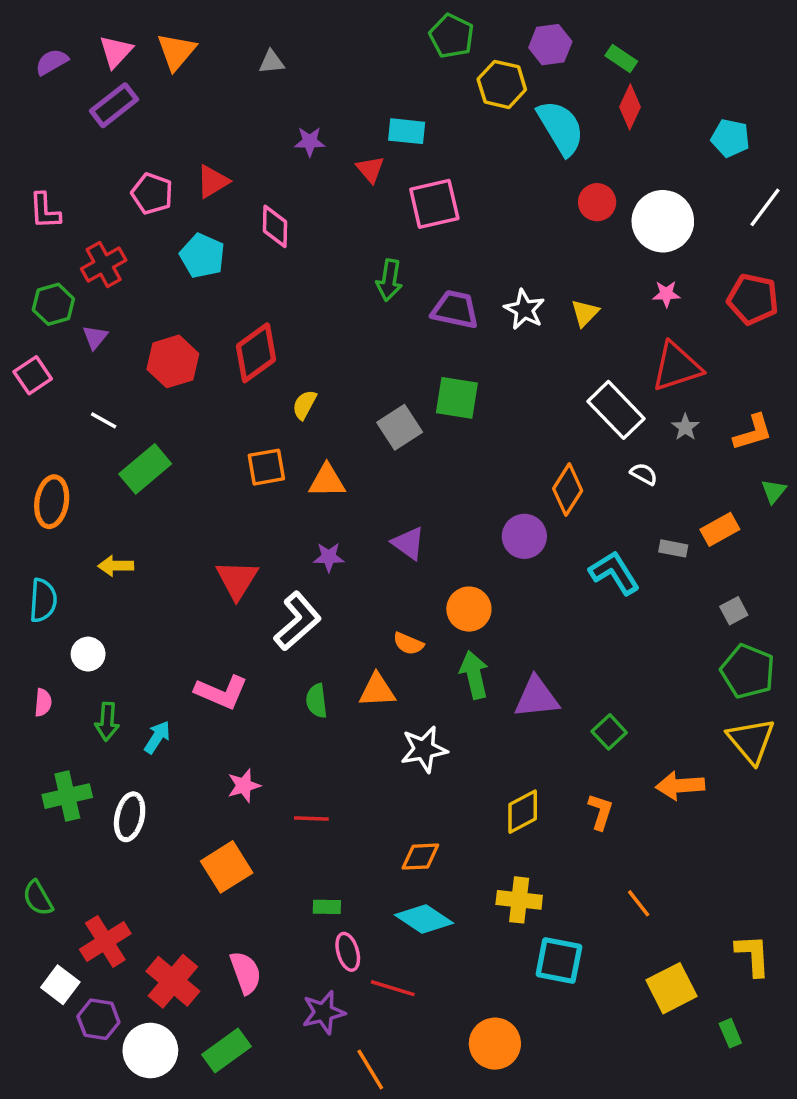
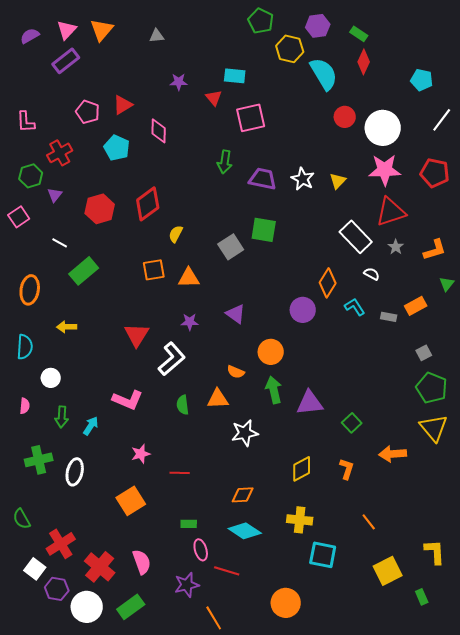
pink star: (666, 294) -> (385, 170), size x2.0
cyan L-shape: (614, 573) -> (355, 307), moved, size x0.7

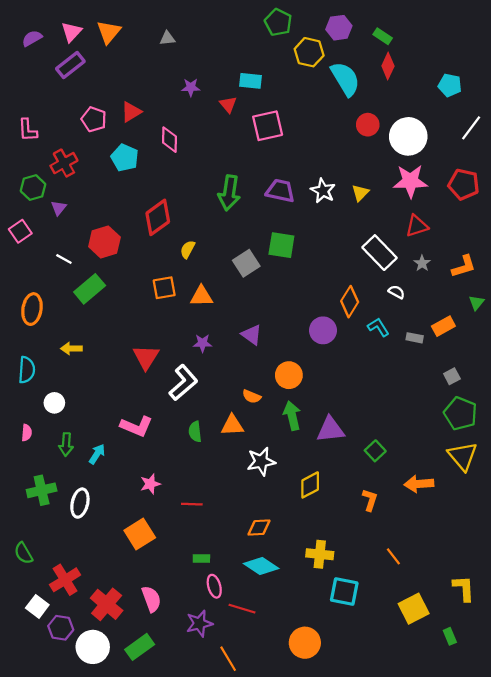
green arrow: (225, 162) -> (229, 193), moved, size x1.4
red hexagon: (100, 209) -> (104, 242), moved
red triangle: (391, 212) -> (417, 226), size x0.7
yellow diamond: (302, 469) -> (310, 485), moved

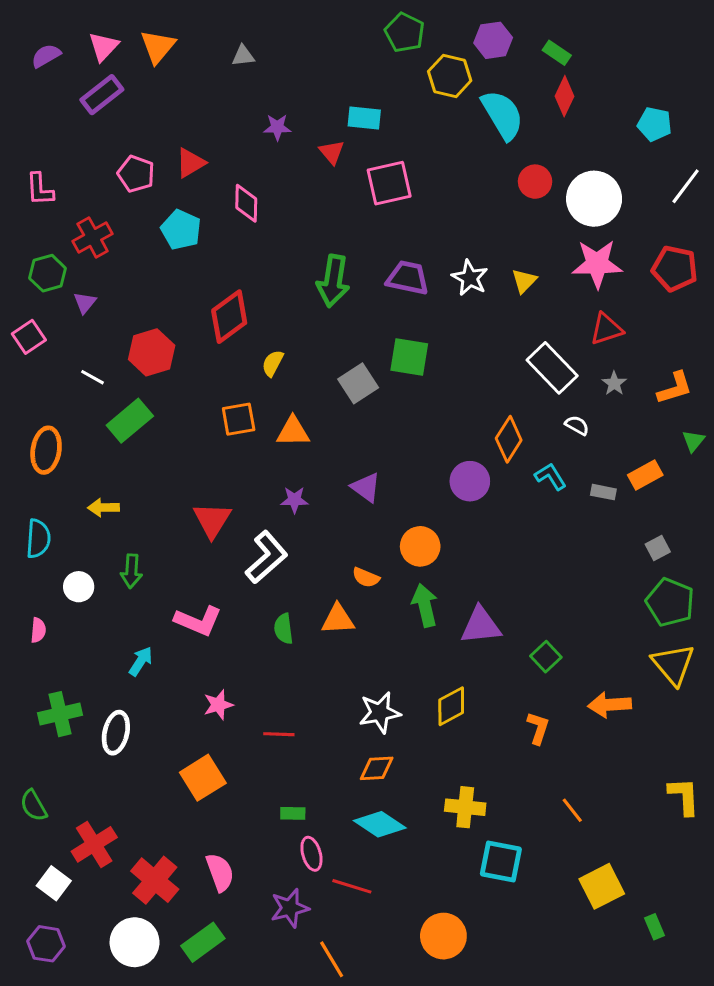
green arrow: (66, 444) -> (131, 571), moved
white star: (261, 461) -> (380, 712), moved
yellow L-shape: (464, 588) -> (684, 796), moved
purple hexagon: (61, 628) -> (46, 944), moved

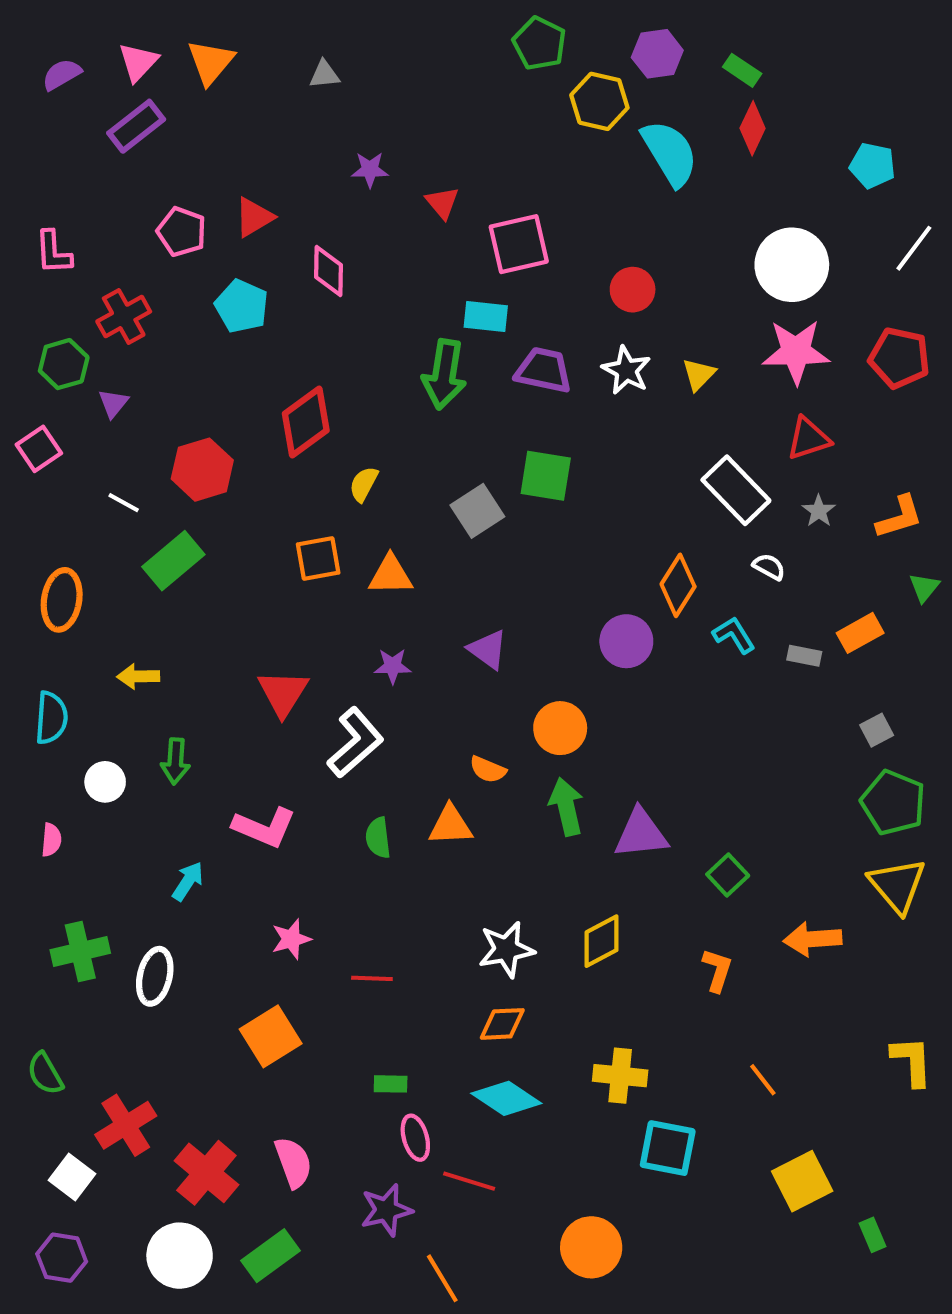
cyan rectangle: (364, 118) -> (486, 316), moved
red circle: (535, 182) -> (633, 290), moved

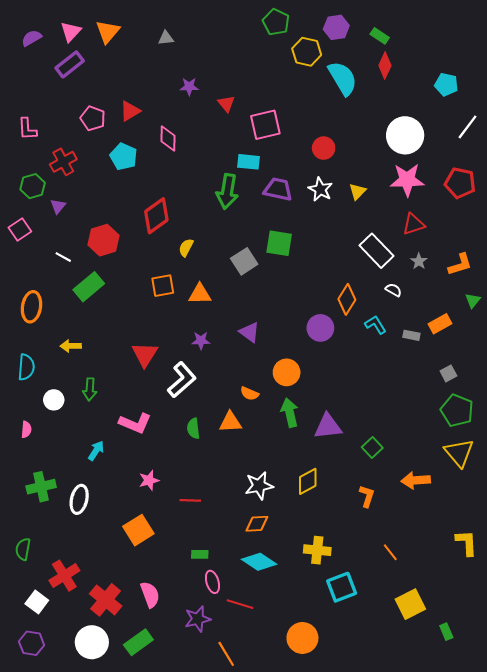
green semicircle: (45, 1074) -> (23, 549), turned 40
cyan square: (668, 1148) -> (342, 587), turned -32

